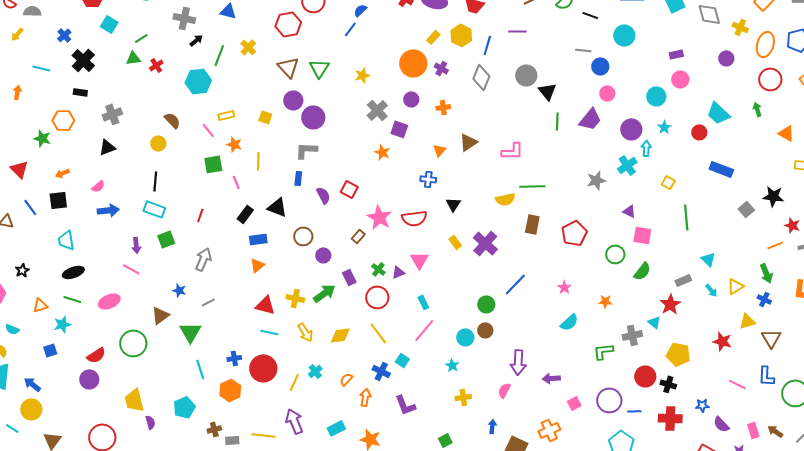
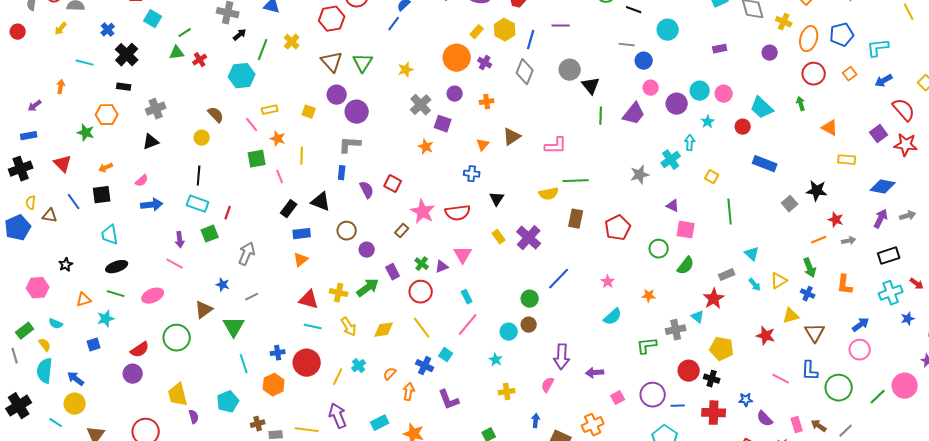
pink circle: (680, 79) -> (724, 94), moved
purple circle: (631, 129) -> (677, 104), moved
red line: (200, 215) -> (228, 213), moved

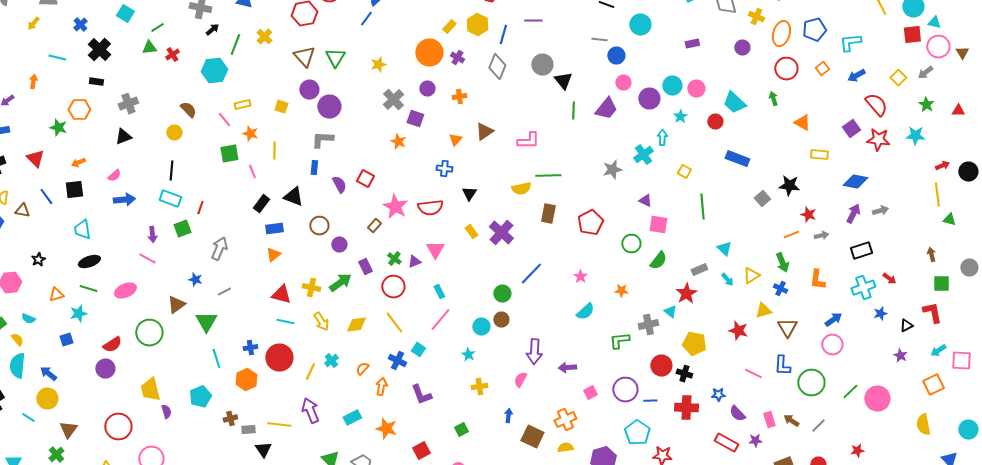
pink circle: (905, 386) -> (877, 399), moved

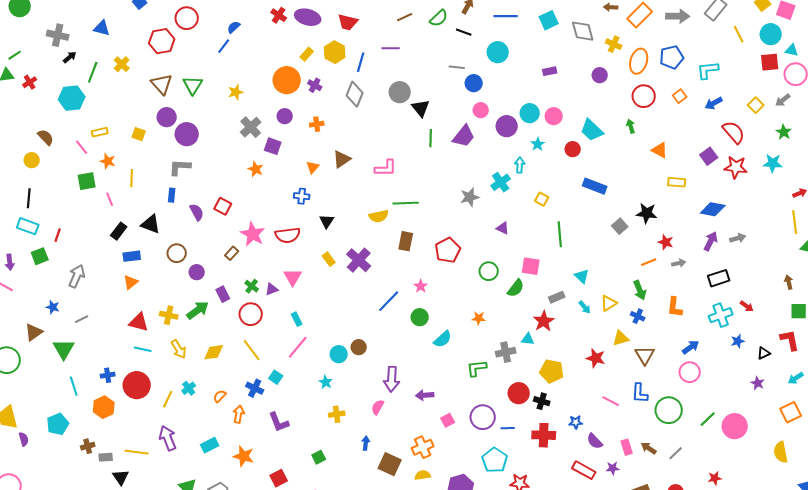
pink square: (658, 225) -> (531, 266), moved
pink star: (580, 277) -> (421, 286), moved
green circle: (502, 294) -> (420, 317), moved
cyan triangle: (670, 312) -> (528, 339), turned -32

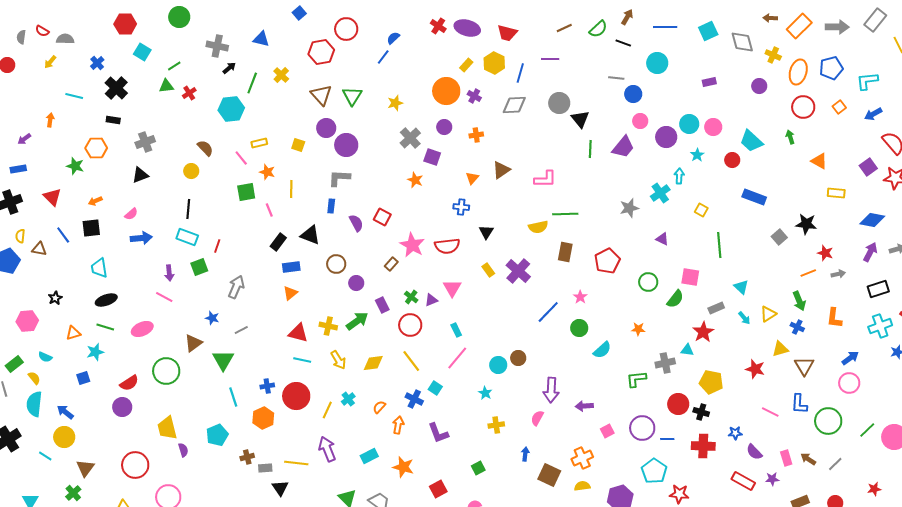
gray diamond: (355, 94) -> (514, 105), turned 65

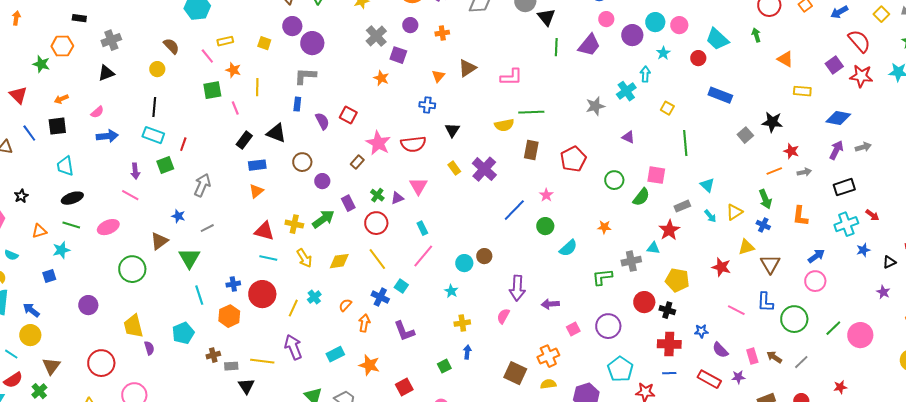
red semicircle: (129, 383) -> (13, 380), moved
blue line: (667, 439) -> (669, 373), moved
blue arrow: (525, 454) -> (467, 352), moved

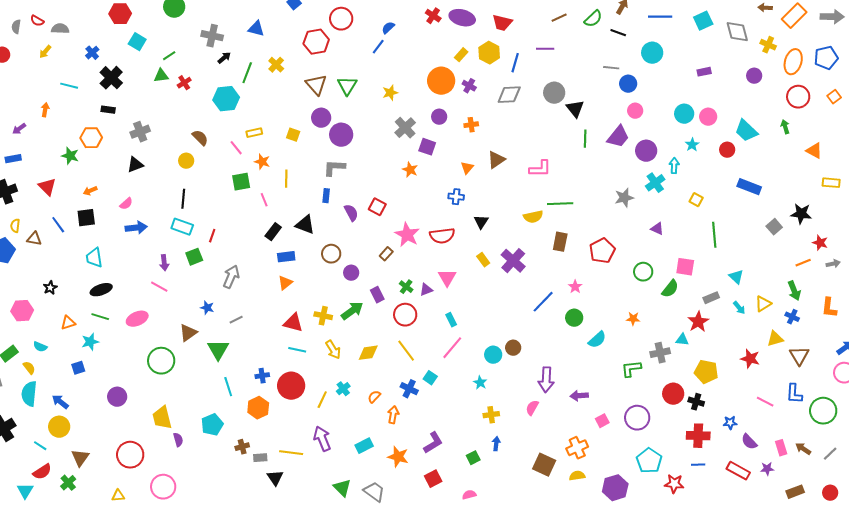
purple circle: (632, 35) -> (646, 151), moved
purple L-shape: (404, 331) -> (433, 443), moved, turned -100

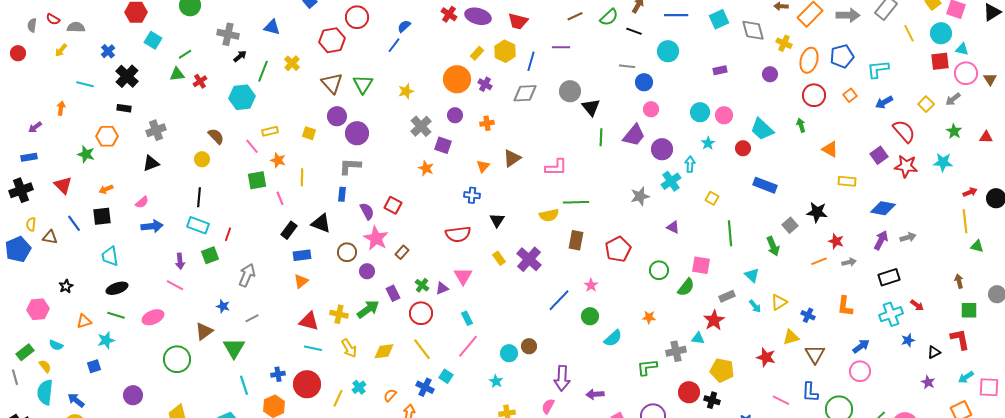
pink star: (407, 235) -> (376, 238), moved
green arrow: (794, 291) -> (773, 246), moved

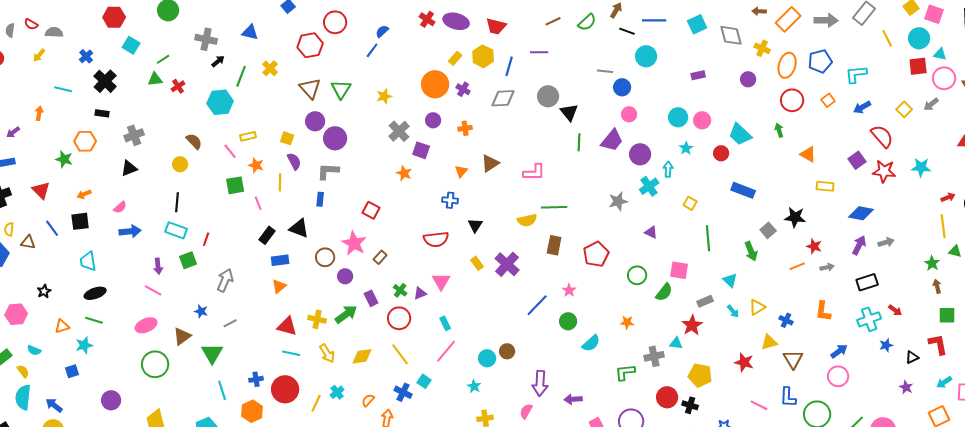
black line: (634, 31) -> (627, 31), moved
green star: (954, 131) -> (932, 263), moved
purple semicircle: (367, 211) -> (294, 161), moved
pink ellipse: (153, 317) -> (146, 325), moved

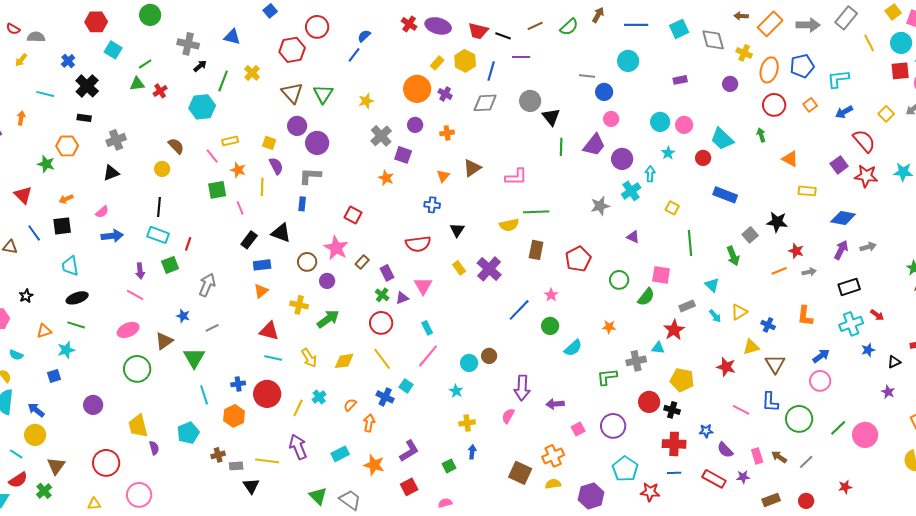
black line: (627, 31) -> (503, 36), moved
purple rectangle: (371, 298) -> (387, 273), moved
yellow cross: (317, 319) -> (299, 305), moved

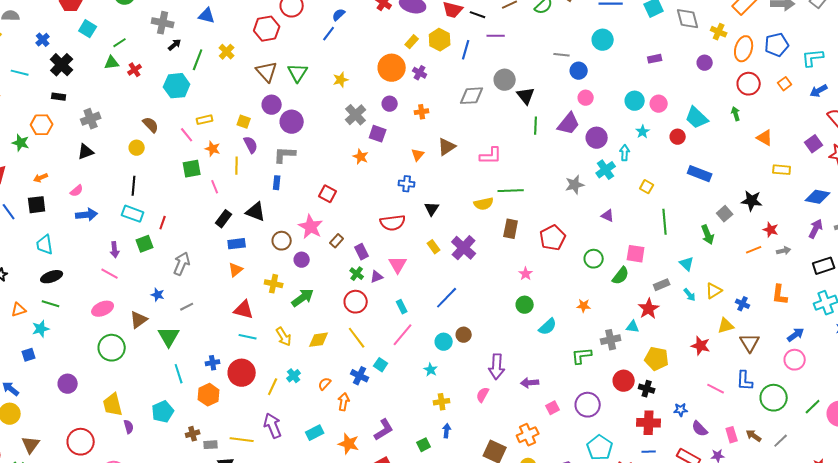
gray diamond: (485, 103) -> (472, 96), moved
blue line: (519, 310) -> (447, 298), moved

